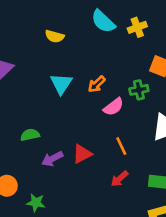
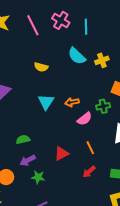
orange arrow: (97, 84) -> (72, 102), turned 32
purple arrow: (52, 159) -> (28, 160), moved
green star: (36, 203) -> (38, 177), moved

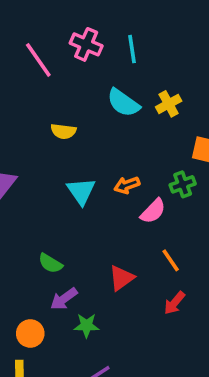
green semicircle: (23, 140) -> (50, 263), turned -128

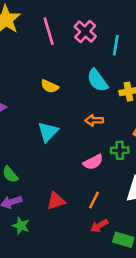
orange arrow: (127, 185) -> (94, 120), moved
orange line: (171, 260) -> (94, 200), turned 42
red arrow: (174, 303) -> (99, 226), moved

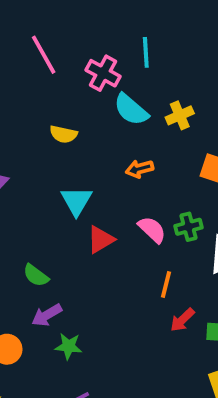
pink cross: (85, 31) -> (103, 73), moved
green cross: (120, 150) -> (188, 227), moved
pink semicircle: (93, 162) -> (152, 230), turned -96
red triangle: (56, 201) -> (101, 239), moved

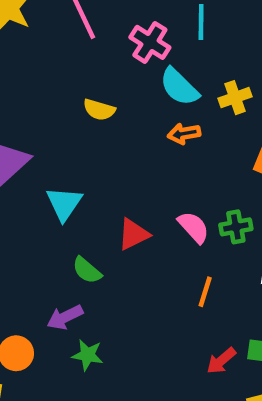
orange arrow: (140, 169) -> (184, 134), moved
cyan triangle: (76, 201) -> (64, 204), moved
green semicircle: (36, 275) -> (87, 270), moved
red arrow: (182, 320) -> (221, 361), moved

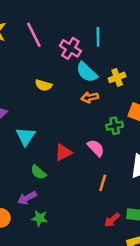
green cross: (236, 227) -> (115, 126), moved

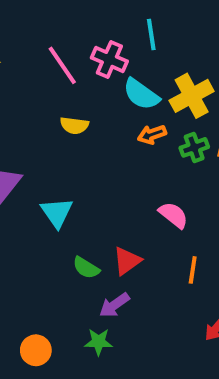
pink line: (34, 35) -> (62, 65), moved
yellow cross: (117, 77) -> (192, 96), size x1.5
green cross: (115, 126) -> (194, 147), moved
red triangle: (63, 152) -> (127, 261), moved
purple arrow: (27, 198) -> (114, 305), moved

